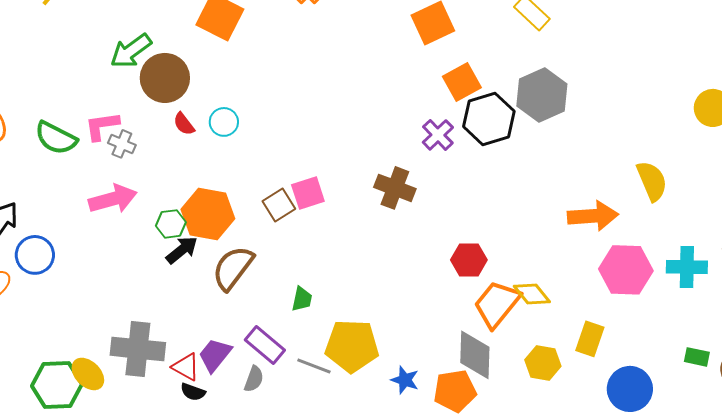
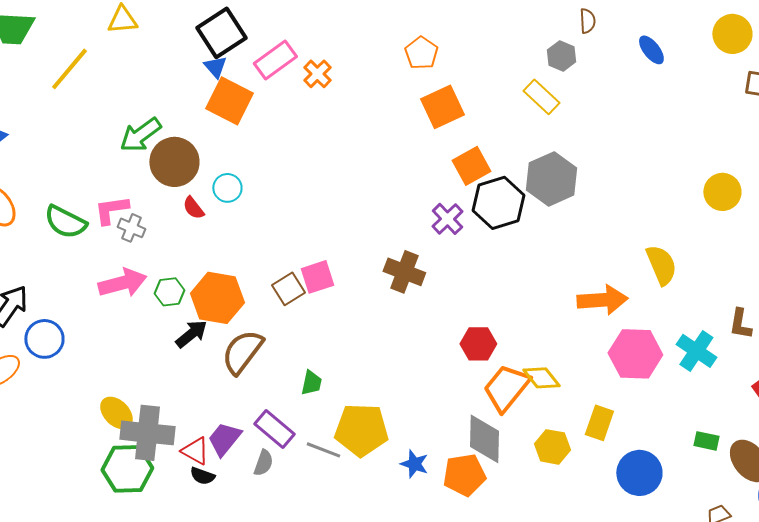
cyan circle: (224, 122) -> (227, 188), moved
green hexagon: (171, 224) -> (169, 292), moved
cyan cross: (687, 267) -> (696, 351), turned 33
yellow ellipse: (88, 374) -> (116, 413), moved
green hexagon: (57, 385) -> (127, 469), moved

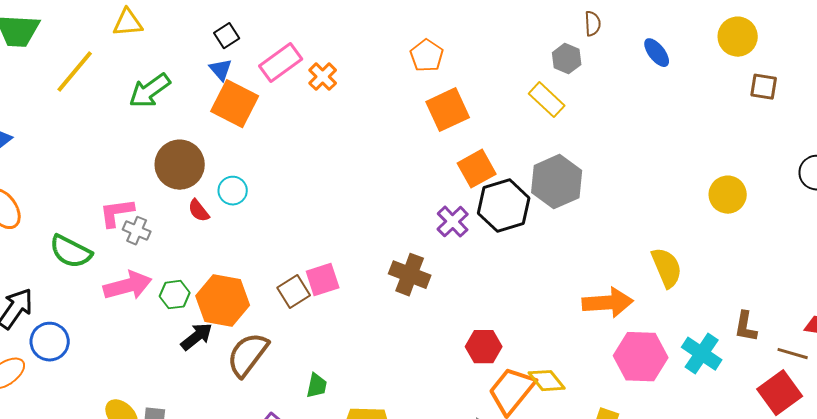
black square: (221, 33) -> (227, 36), size x0.5
green arrow: (140, 135) -> (150, 91), moved
green semicircle: (65, 222) -> (71, 252), moved

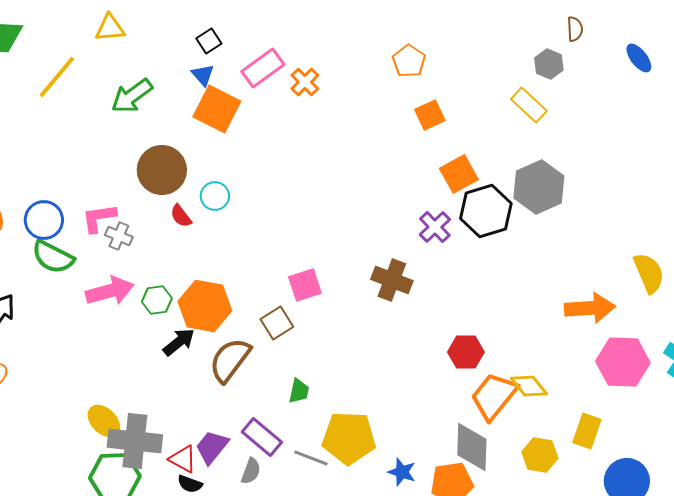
orange square: (448, 110) -> (430, 115), size x0.7
brown square: (294, 292) -> (277, 323), moved
blue circle: (50, 342) -> (44, 220), moved

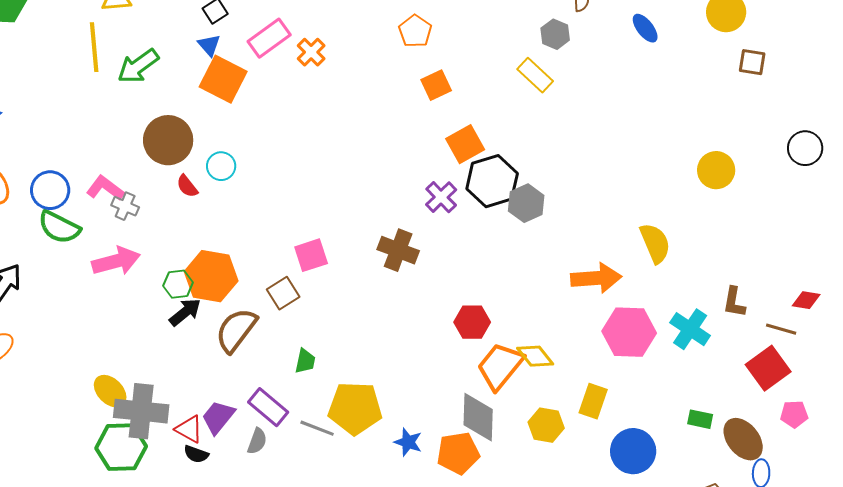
yellow line: (57, 77) -> (94, 47), moved, turned -45
gray hexagon: (539, 187) -> (526, 203), moved, size x0.7
pink L-shape: (99, 218) -> (105, 188), turned 45
green hexagon: (157, 300) -> (178, 284), moved

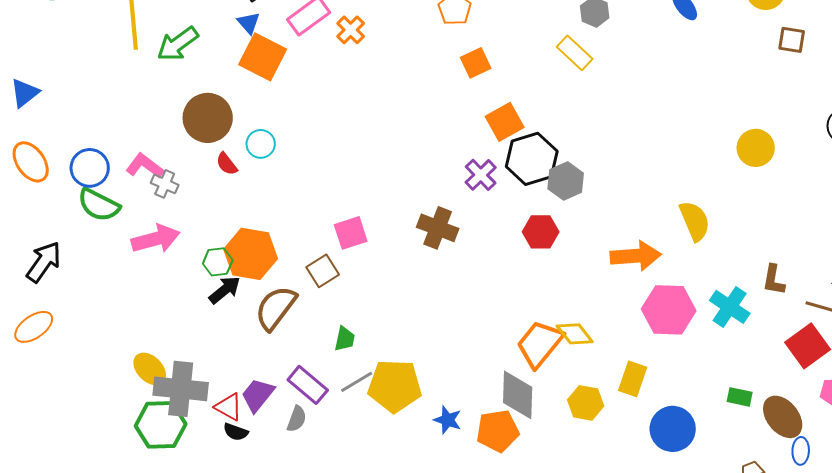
red hexagon: (472, 322) -> (541, 232), moved
gray line: (317, 428) -> (357, 382), moved, turned -52

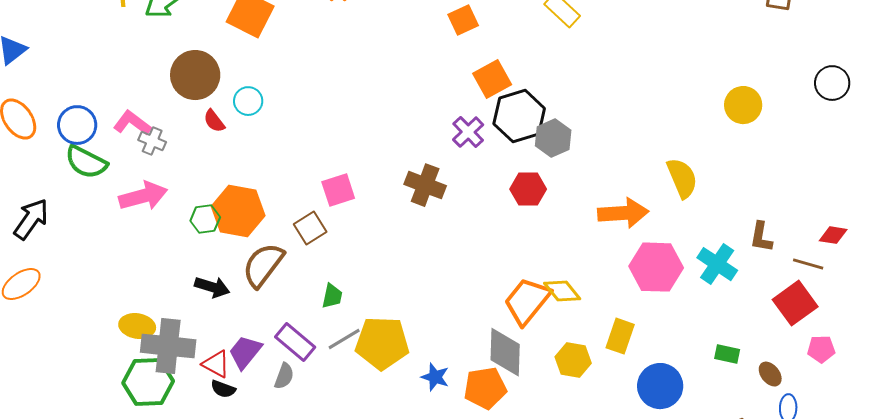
black arrow: (225, 290) -> (212, 287), moved, turned 56
yellow ellipse: (150, 369) -> (137, 326), turned -36
brown ellipse: (783, 417) -> (770, 374), size x0.6

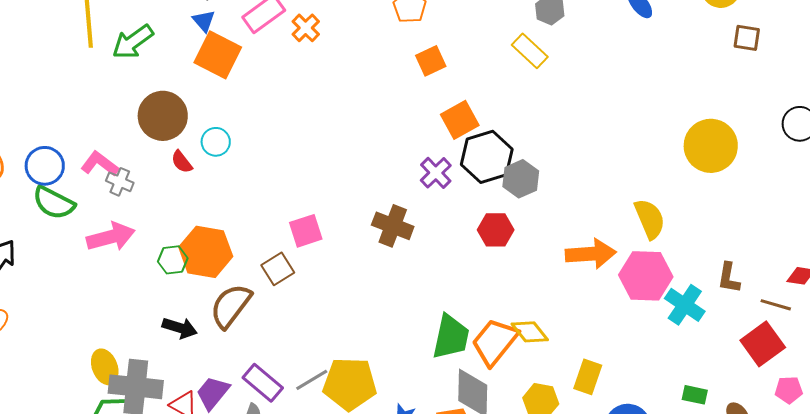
yellow circle: (743, 105) -> (711, 146), size x1.4
pink hexagon: (656, 267) -> (646, 276), moved
green trapezoid: (332, 296) -> (451, 337), moved, size x1.8
yellow ellipse: (137, 326) -> (105, 367), turned 60

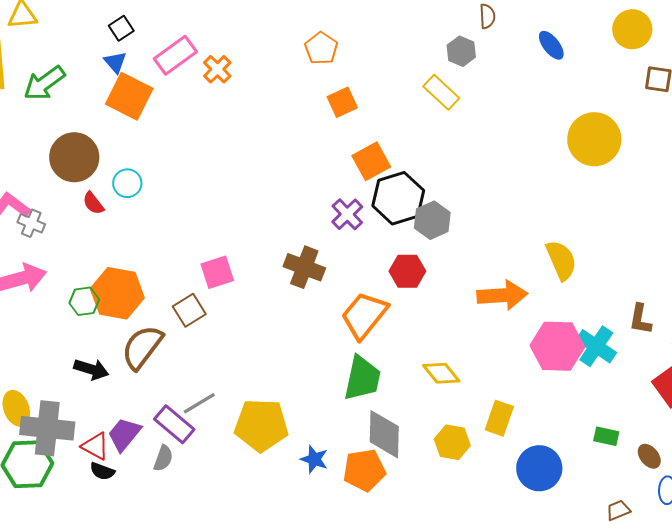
yellow circle: (711, 146) -> (594, 139), moved
pink hexagon: (646, 276) -> (557, 346), moved
orange trapezoid: (495, 342) -> (364, 315), moved
gray line: (312, 380) -> (199, 403), moved

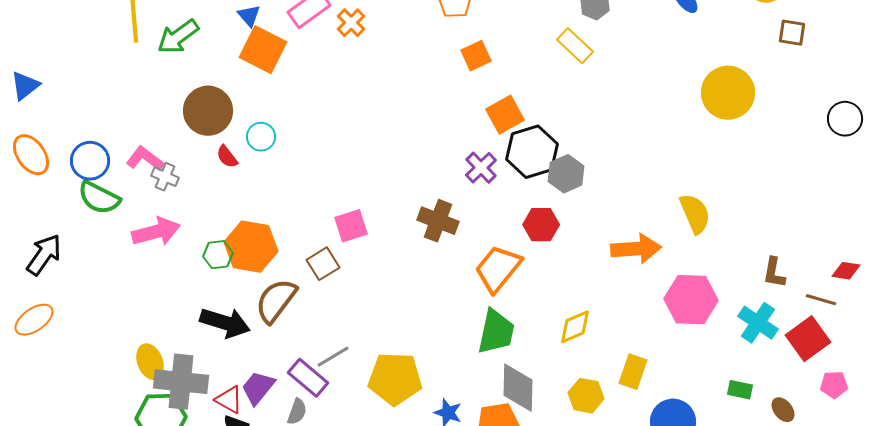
cyan cross: (596, 346) -> (758, 323), moved
black arrow: (91, 369) -> (225, 323), size x1.4
yellow diamond: (441, 373) -> (575, 327), turned -75

